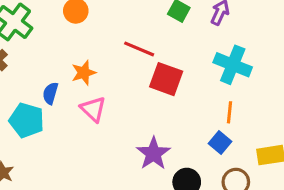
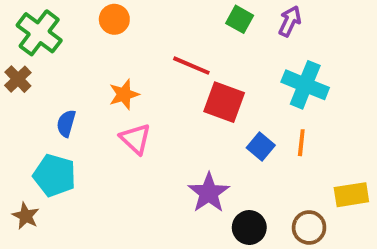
blue semicircle: (50, 93) -> (66, 123), moved
cyan pentagon: (27, 120) -> (55, 175), moved
blue square: (220, 142) -> (261, 147), moved

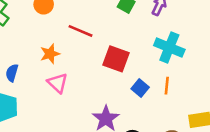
red line: (191, 66) -> (80, 31), moved

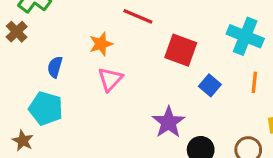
pink triangle: (58, 83) -> (110, 79), turned 30
orange line: (167, 86) -> (254, 82), moved

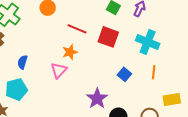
orange star: (101, 44) -> (70, 52), moved
red square: (181, 50) -> (108, 37), moved
cyan pentagon: (46, 108) -> (16, 89), turned -30

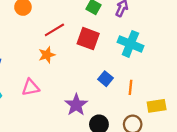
red line: (77, 29) -> (54, 30), turned -54
pink triangle: (59, 70) -> (31, 87), moved, turned 36
orange line: (154, 72) -> (130, 87), moved

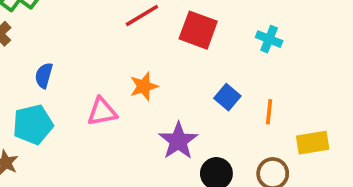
cyan cross: (130, 44) -> (269, 39), size x0.6
orange star: (47, 55) -> (144, 86), moved

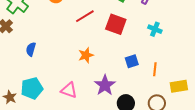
blue square: (227, 97) -> (132, 61), turned 32
pink triangle: (102, 112) -> (69, 90), moved, turned 30
cyan pentagon: (33, 124) -> (32, 88), moved

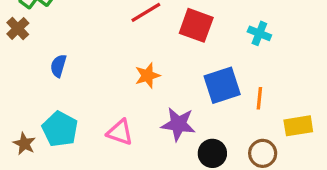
blue square: (132, 61) -> (222, 85), size x1.6
purple star: (105, 85) -> (178, 124), turned -30
cyan pentagon: (32, 88) -> (60, 129), turned -30

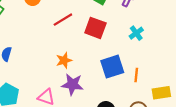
cyan cross: (259, 33) -> (136, 33), turned 32
purple star: (178, 124) -> (72, 84), moved

